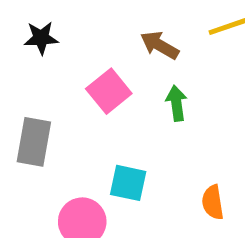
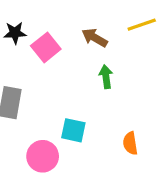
pink square: (109, 91) -> (46, 47), moved

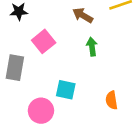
pink square: (46, 47) -> (44, 41), moved

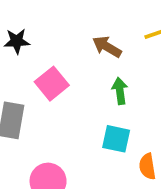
cyan square: (66, 90) -> (116, 139), moved

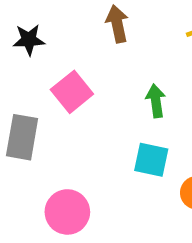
brown arrow: (107, 47) -> (117, 24), moved, turned 48

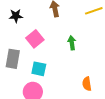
cyan square: (151, 160) -> (39, 69), moved

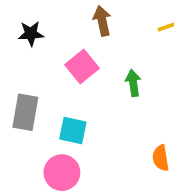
pink square: (35, 39) -> (82, 67), moved

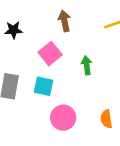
cyan square: (73, 131) -> (44, 86), moved
pink circle: (62, 173) -> (63, 118), moved

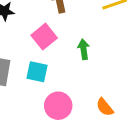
orange semicircle: (106, 119) -> (105, 107), turned -30

